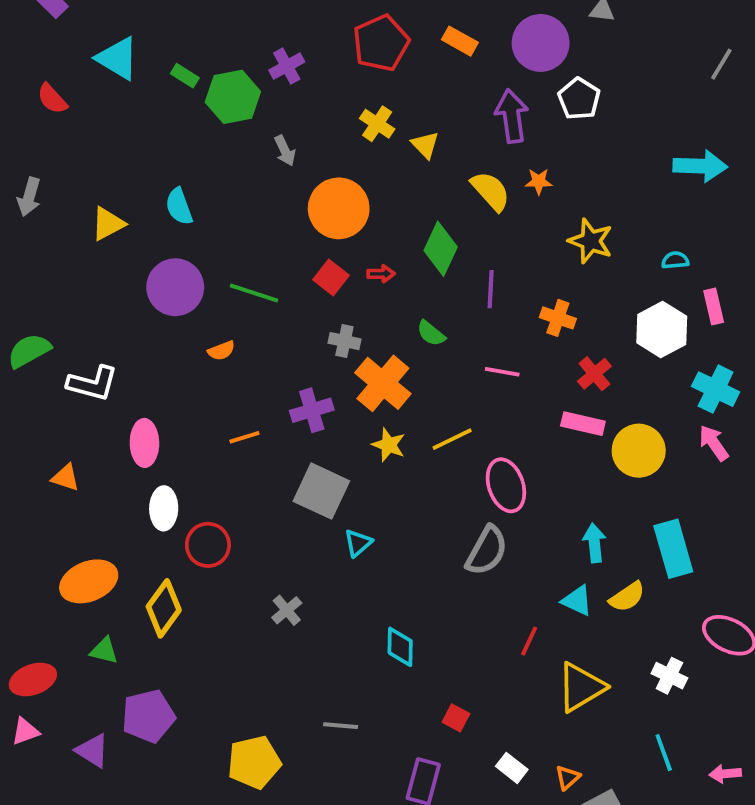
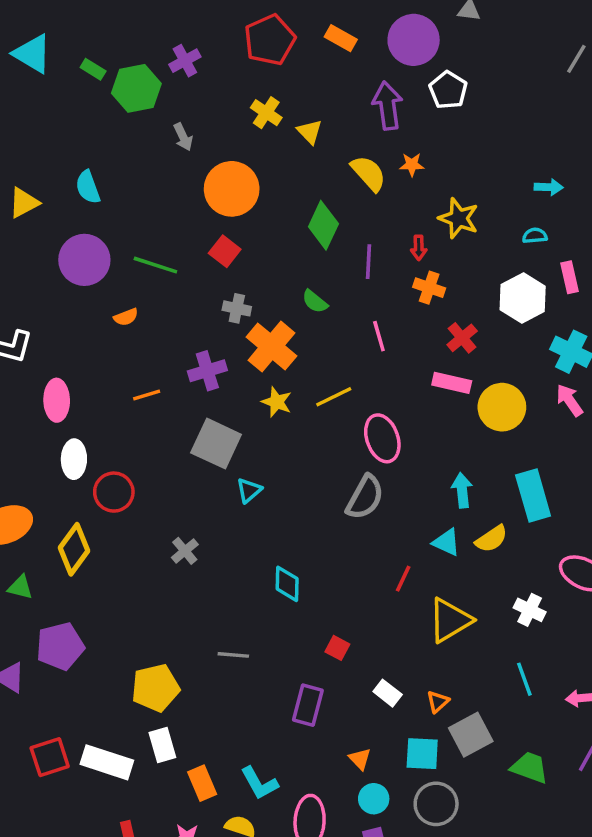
cyan arrow: (700, 166) -> (549, 187), moved, size x0.6
red arrow: (381, 274) -> (419, 248), moved, turned 90
pink line: (502, 372) -> (379, 336), turned 64

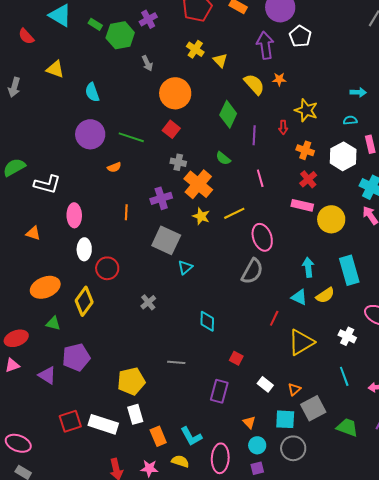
yellow triangle: (24, 203) -> (55, 69), moved, turned 48
orange cross: (429, 288) -> (305, 150), moved
orange line: (147, 395) -> (126, 212), turned -70

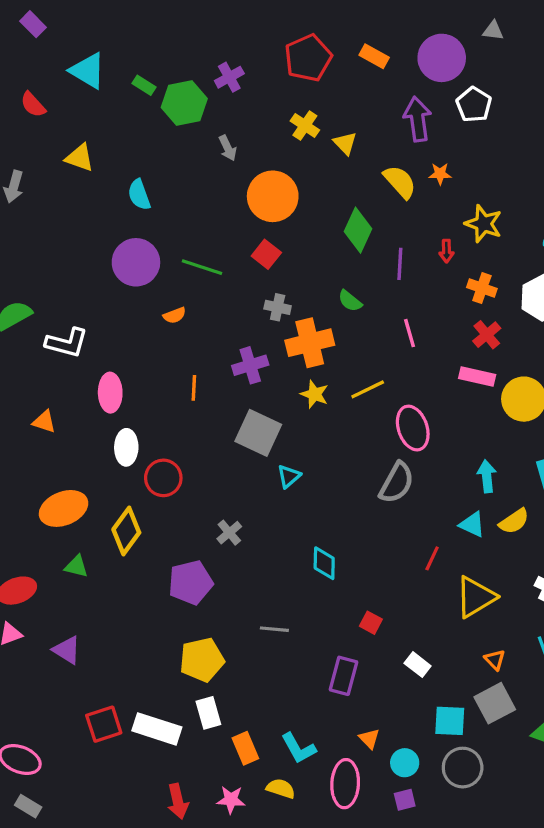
orange cross: (198, 184) -> (310, 343), turned 36
purple pentagon: (76, 357) -> (191, 582), moved
orange triangle: (294, 389) -> (495, 660), moved, turned -32
orange triangle: (249, 422) -> (369, 739), moved

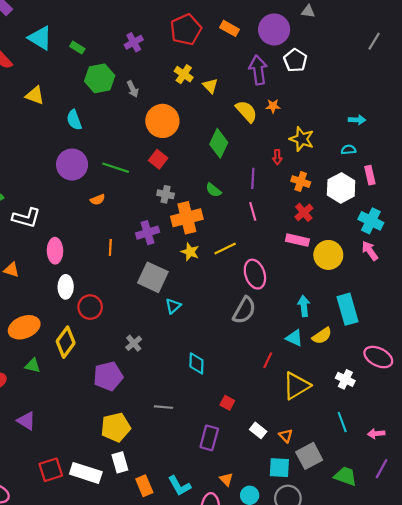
green hexagon: (184, 103) -> (100, 78), moved
purple line: (400, 264) -> (253, 178), moved
orange triangle: (495, 660) -> (286, 436), moved

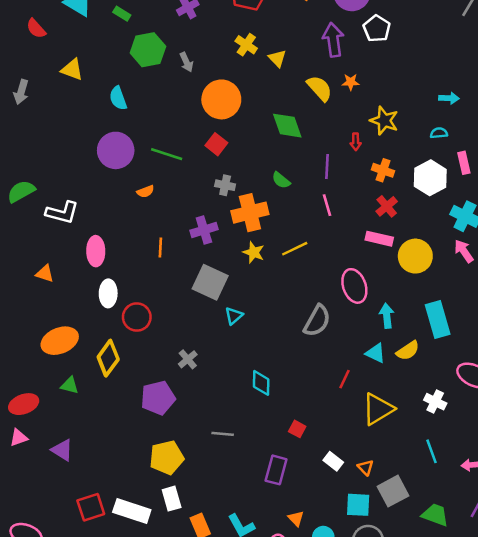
green diamond: (219, 143) -> (287, 126), turned -44
pink ellipse: (255, 274) -> (354, 286), moved

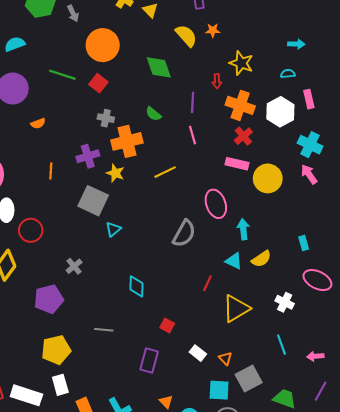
cyan semicircle: (118, 98) -> (15, 44), turned 90
green line: (167, 154) -> (62, 75), moved
orange cross: (383, 170) -> (240, 105), size x1.5
yellow star: (254, 252) -> (115, 173), moved
cyan rectangle: (438, 320) -> (304, 243), moved, size x0.5

